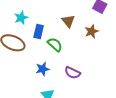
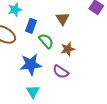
brown star: (92, 31) -> (68, 49), moved
blue star: (43, 69) -> (31, 64), size x1.5

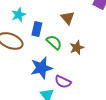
purple semicircle: (61, 72) -> (63, 82), moved

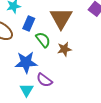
brown triangle: (68, 18) -> (61, 18), size x1.6

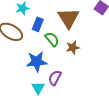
purple semicircle: (44, 80) -> (55, 78), turned 84

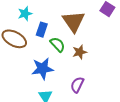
purple semicircle: (55, 78) -> (77, 85), moved

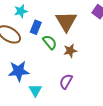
blue star: (43, 69) -> (19, 71), moved

